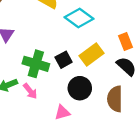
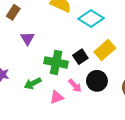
pink arrow: (30, 91) -> (75, 86), moved
pink triangle: (62, 112) -> (57, 97), moved

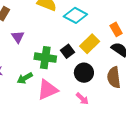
pink arrow: (75, 86) -> (82, 99), moved
pink triangle: (57, 97) -> (47, 90), size x1.6

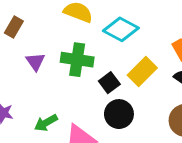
green cross: (45, 58) -> (77, 60), moved
black circle: (84, 73) -> (119, 114), moved

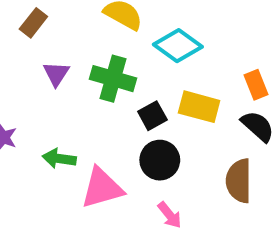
yellow rectangle: (142, 71) -> (199, 107), turned 52
green arrow: (46, 123) -> (59, 159), turned 30

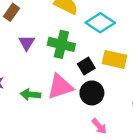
pink triangle: (102, 188) -> (60, 87), moved

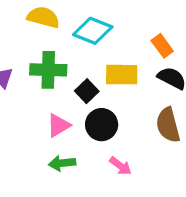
pink triangle: (60, 87) -> (58, 125), size x0.7
green arrow: (31, 94) -> (62, 163), moved

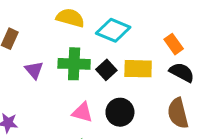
black square: (87, 91) -> (106, 70), moved
pink triangle: (58, 125) -> (82, 112), turned 45

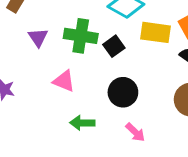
yellow rectangle: (138, 69) -> (156, 32), moved
pink triangle: (82, 112) -> (64, 81), moved

